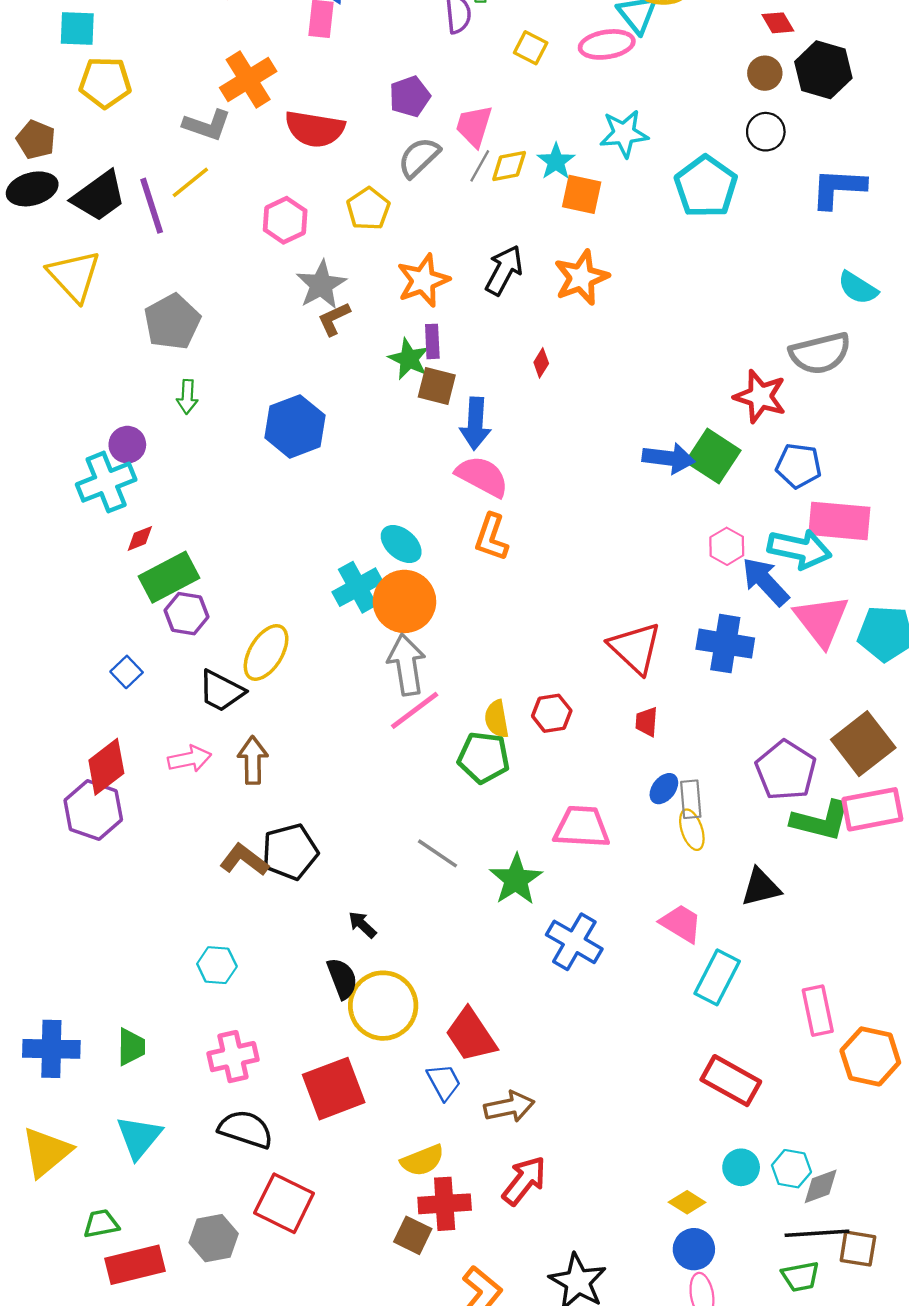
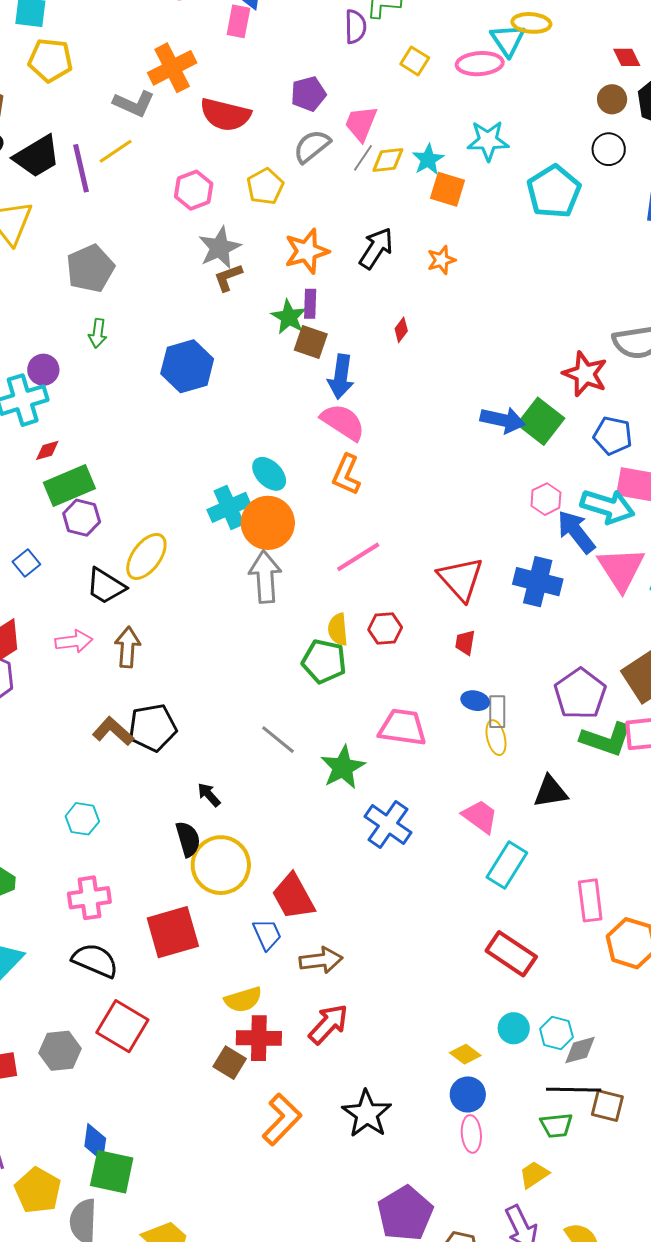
orange star: (581, 278) -> (441, 260), size x0.6
pink line: (415, 710) -> (358, 557), moved
blue ellipse: (664, 789) -> (475, 701), turned 60

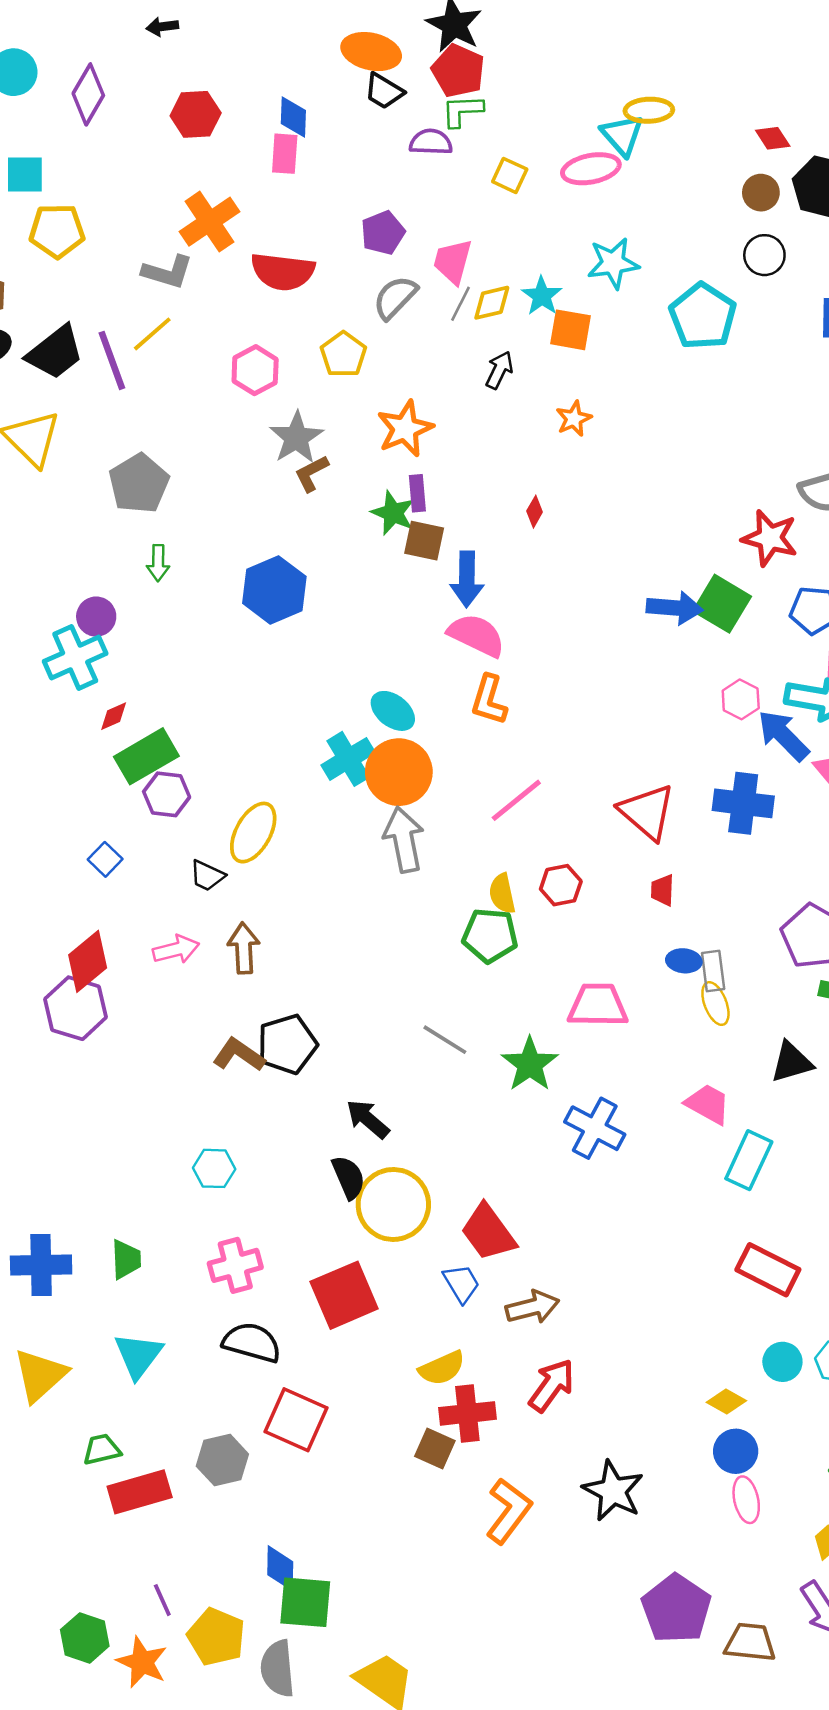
purple semicircle: (355, 27) -> (431, 142), turned -80
black arrow: (376, 248) -> (499, 370), moved, size x0.7
black trapezoid: (106, 586) -> (207, 876), size x0.7
black arrow: (209, 795) -> (368, 1119), size x1.4

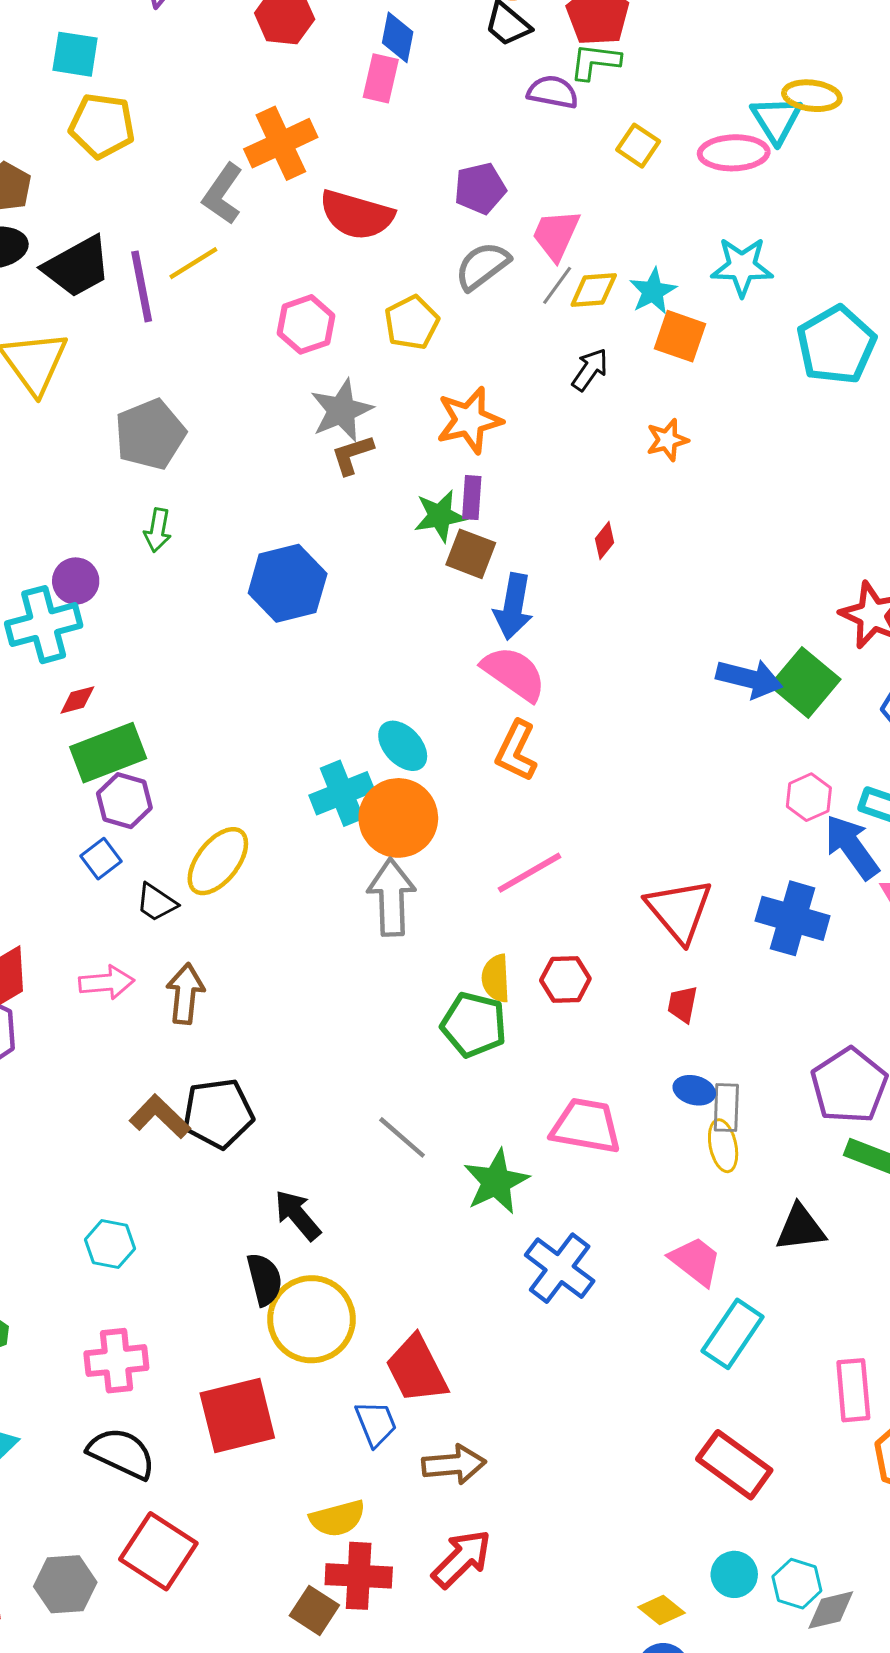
gray L-shape: (168, 272) -> (223, 194), turned 99
green star: (393, 513) -> (440, 516), turned 30
blue square: (105, 859) -> (101, 859), moved

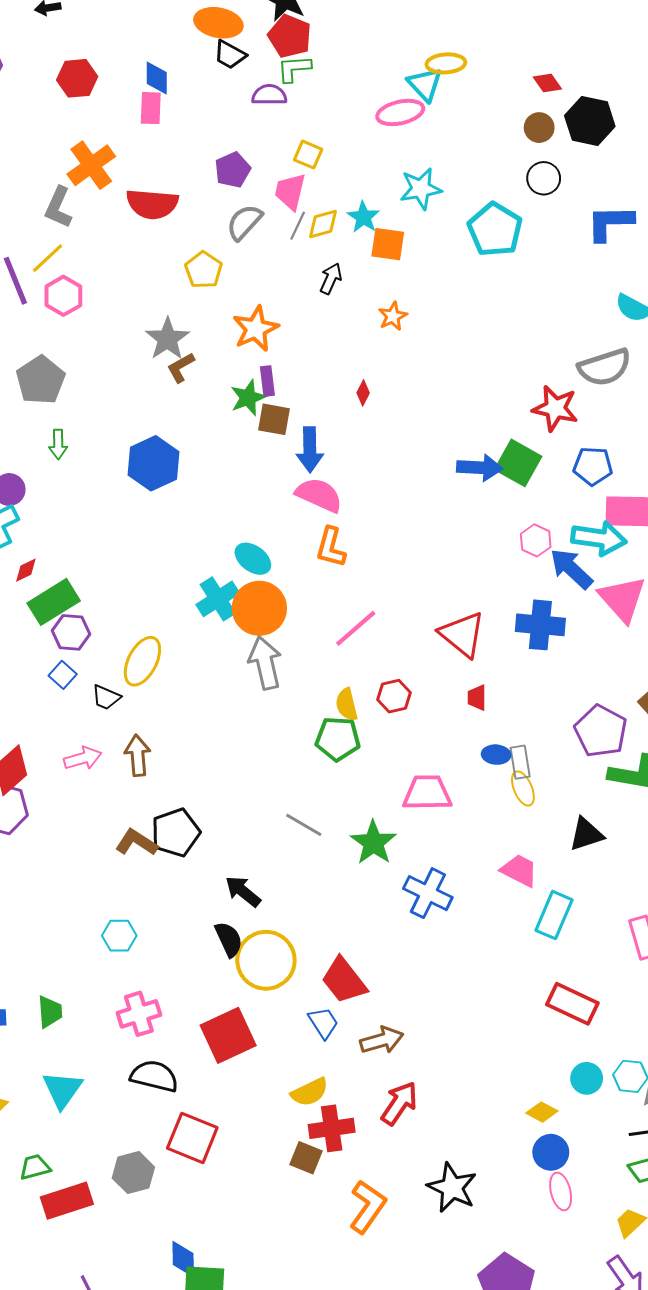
yellow square: (638, 146) -> (308, 155), moved
pink hexagon: (306, 324) -> (63, 296), moved

